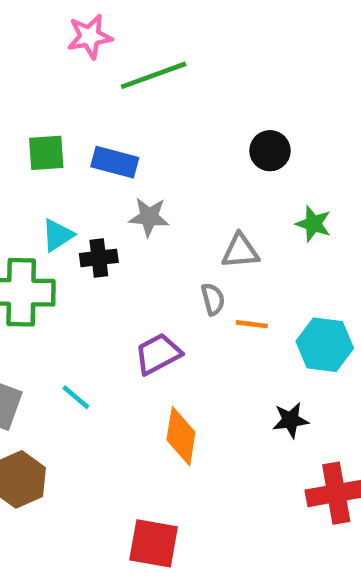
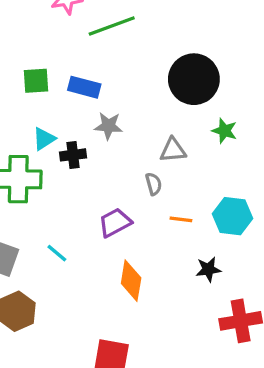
black circle: (270, 151) -> (194, 79), size x1.8
orange line: (252, 324) -> (181, 219), moved

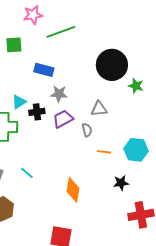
green square: (36, 81) -> (14, 45), moved
green star: (224, 131) -> (136, 86), moved
purple trapezoid: (115, 223) -> (63, 119), moved

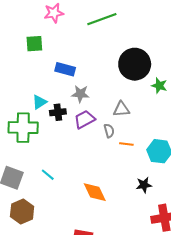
green line: (61, 32) -> (102, 19), moved
orange line: (104, 152) -> (126, 144), moved
orange diamond: (73, 190) -> (95, 192), turned -35

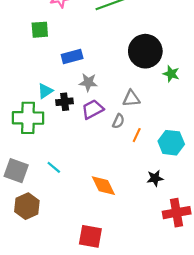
blue rectangle: (65, 69) -> (72, 57), turned -30
gray semicircle: (109, 131) -> (118, 121), turned 40
orange line: (126, 144) -> (137, 135), turned -72

